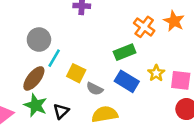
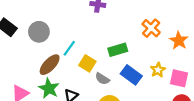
orange star: (174, 21) -> (179, 41), moved
gray circle: (39, 40) -> (39, 32), moved
green rectangle: (125, 52) -> (118, 50), moved

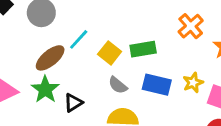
yellow square: (87, 63) -> (110, 53), moved
blue rectangle: (131, 75) -> (157, 85), turned -30

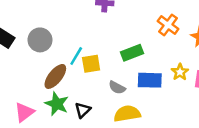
yellow square: (110, 53) -> (91, 64), moved, turned -36

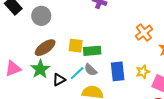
green rectangle: (132, 53) -> (92, 51), moved
cyan line: (76, 56) -> (77, 73), moved
blue rectangle: (150, 80) -> (118, 71), turned 66

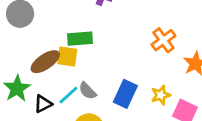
brown ellipse: (45, 48) -> (45, 62), moved
green rectangle: (92, 51) -> (80, 39), moved
blue rectangle: (118, 71) -> (125, 94), turned 30

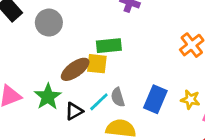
gray semicircle: (88, 91) -> (118, 97), turned 30
yellow star: (161, 95) -> (190, 100), turned 30

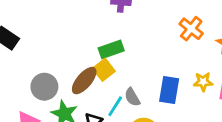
gray circle: (49, 23) -> (44, 87), moved
yellow square: (97, 64) -> (104, 70), turned -30

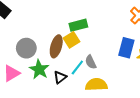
brown ellipse: (84, 81) -> (56, 46), turned -30
blue rectangle: (169, 90) -> (126, 48), moved

